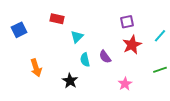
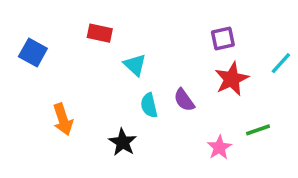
blue square: (19, 30) -> (33, 53), turned -35
cyan triangle: (77, 37) -> (135, 65), turned -32
green line: (160, 70) -> (258, 130), moved

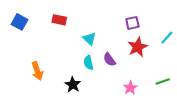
blue square: (33, 53) -> (20, 22), moved
cyan triangle: (135, 65) -> (90, 39), moved
green line: (258, 130) -> (163, 81), moved

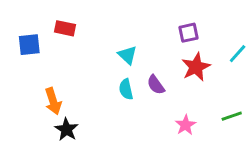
red rectangle: (59, 20) -> (65, 28), moved
blue square: (20, 22) -> (29, 45), moved, turned -35
black star: (73, 85) -> (66, 129), moved

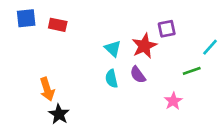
blue square: (29, 45) -> (26, 18), moved
red star: (196, 67) -> (144, 46), moved
green line: (232, 116) -> (192, 71), moved
pink star: (186, 125) -> (173, 101), moved

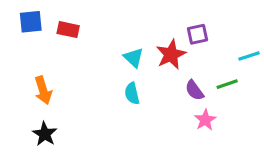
cyan line: (210, 47) -> (249, 56), turned 30
purple semicircle: (138, 75) -> (194, 90), moved
orange arrow: (47, 89) -> (43, 90), moved
black star: (59, 114) -> (45, 134), moved

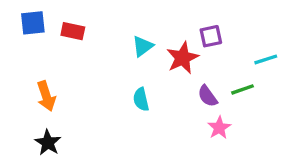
cyan triangle: (134, 58) -> (143, 46), moved, turned 40

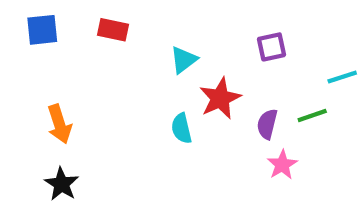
red rectangle: (73, 31) -> (113, 30), moved
red star: (183, 58) -> (220, 98), moved
purple semicircle: (208, 96) -> (267, 124), turned 50

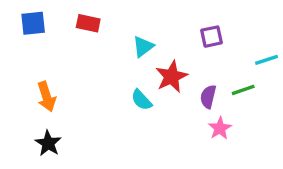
cyan semicircle: (182, 128) -> (142, 100), turned -30

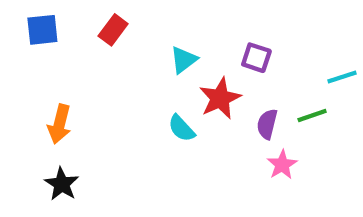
red rectangle: (88, 23) -> (113, 30), turned -65
purple square: (212, 37) -> (256, 58), moved, turned 30
orange arrow: (46, 97) -> (60, 124), turned 32

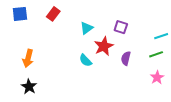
green line: (312, 115) -> (156, 54), moved
pink star: (282, 165) -> (157, 77), moved

